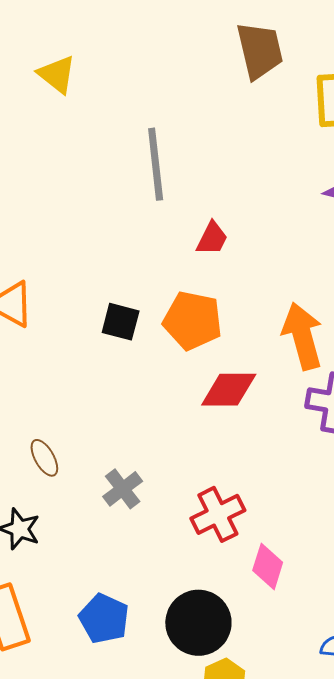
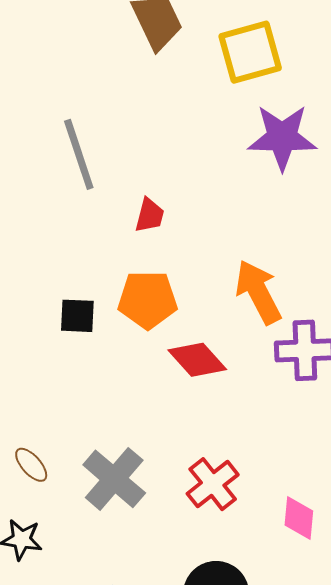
red diamond: (229, 390) -> (197, 360), turned 60
gray cross: (123, 489) -> (114, 479), size x1.6
pink diamond: (268, 566) -> (299, 518), moved

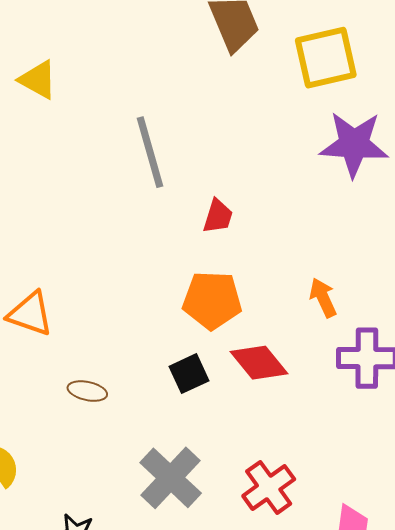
orange arrow: (258, 292) -> (323, 298), size x0.6
black square: (77, 316) -> (189, 374), moved, turned -30
brown ellipse: (31, 465) -> (87, 391), moved, turned -39

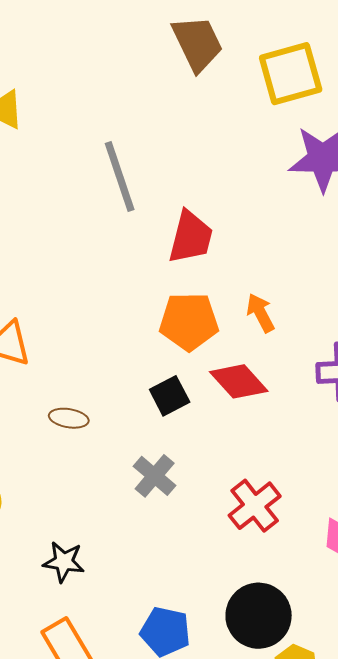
red trapezoid: (218, 216) -> (191, 237), size x1.5
orange arrow: (323, 298) -> (261, 313), moved
gray cross: (171, 478) -> (155, 476), moved, size x0.7

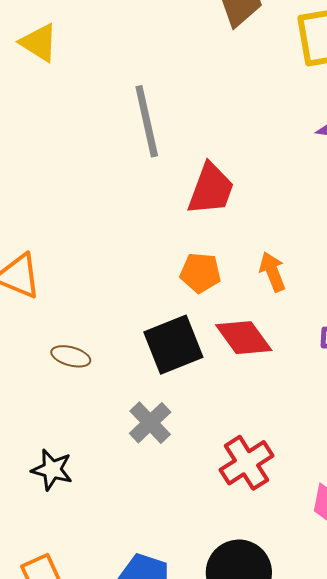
orange pentagon: (189, 321) -> (200, 273), size x0.7
black square: (170, 396) -> (173, 345), size x1.5
black star: (64, 562) -> (52, 470), moved

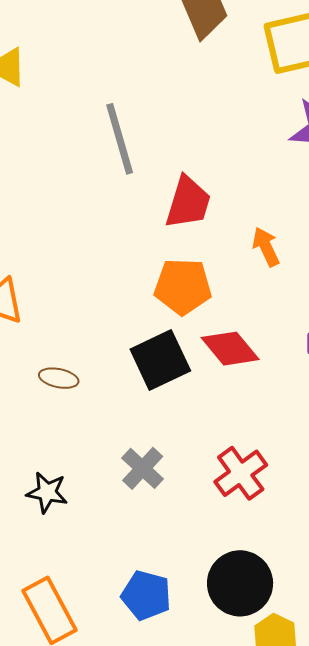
orange arrow: (273, 272) -> (266, 247), moved
orange pentagon: (200, 273) -> (183, 287), size x1.4
gray cross: (150, 423) -> (143, 468), moved

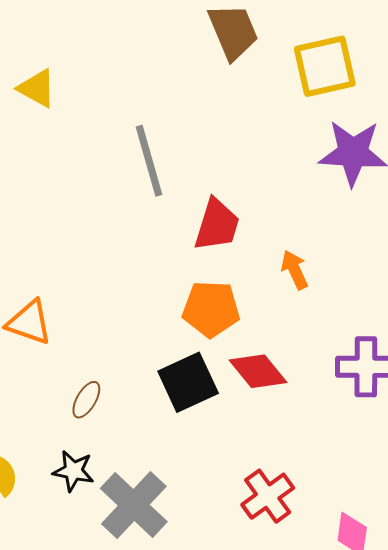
brown ellipse: (59, 378) -> (86, 400), turned -72
gray cross: (143, 468) -> (134, 505), moved, size x1.6
black star: (47, 492) -> (73, 471), moved

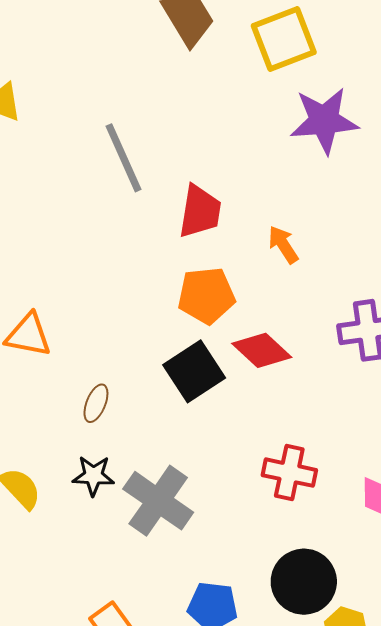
red cross: (268, 496) -> (289, 473), turned -34

